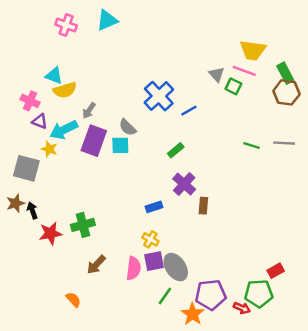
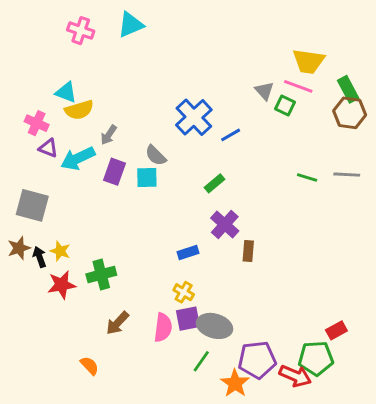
purple rectangle: (94, 141) -> (115, 172), size x0.7
yellow star: (49, 149) -> (60, 251), moved
gray ellipse: (176, 267) -> (214, 326), turned -40
red arrow: (242, 308) -> (295, 376), size x1.5

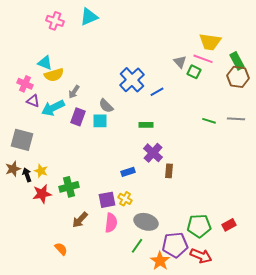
green rectangle: (214, 183) -> (146, 125), turned 40
purple square: (188, 319) -> (107, 200), moved
green pentagon: (316, 358) -> (199, 226), moved

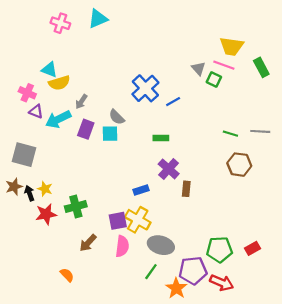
brown hexagon: (238, 77) -> (239, 165), moved
yellow cross: (125, 199) -> (138, 220), size x1.6

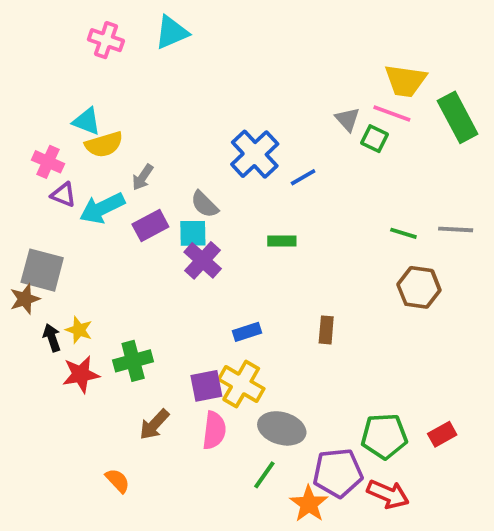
green rectangle: (261, 67) -> (458, 117), size x1.4
purple rectangle: (86, 129) -> (150, 226), turned 42
purple cross: (169, 169) -> (203, 260), moved
brown star: (14, 187) -> (25, 299), moved

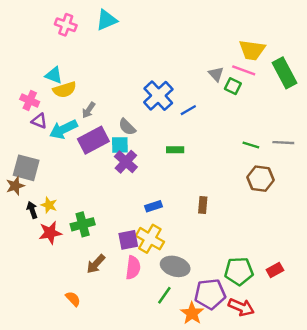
purple rectangle: (150, 226) -> (93, 140), size x1.4

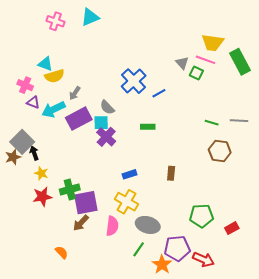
gray square: (26, 168) -> (22, 142), turned 30
black arrow: (32, 210) -> (34, 153), moved
purple square: (128, 240) -> (86, 203), moved, size x1.4
green pentagon: (239, 271) -> (201, 216), moved

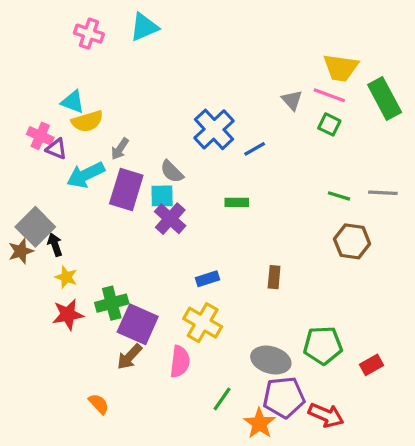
green square: (196, 73) -> (329, 124), moved
purple triangle: (33, 102) -> (56, 149), moved
purple rectangle: (79, 119) -> (126, 189), turned -45
purple square: (86, 203) -> (138, 324), turned 35
gray ellipse: (148, 225) -> (271, 360), moved

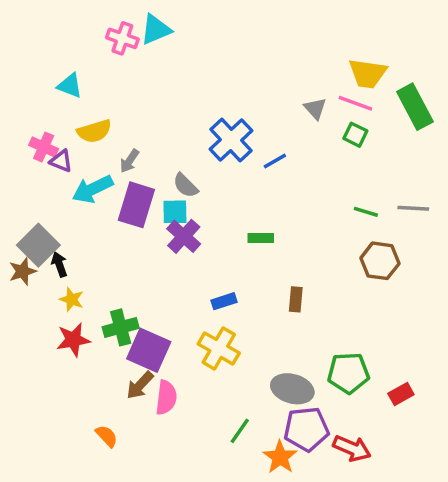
pink cross: (89, 34) -> (122, 38), moved
cyan triangle: (73, 102) -> (70, 86), moved
green rectangle: (237, 202) -> (261, 238), moved
pink semicircle: (180, 362) -> (166, 398), moved

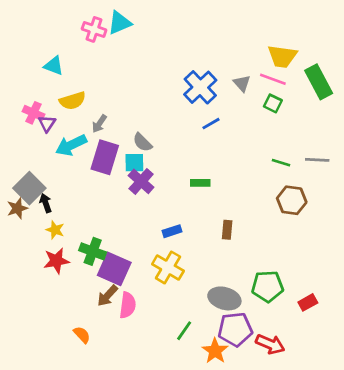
blue cross: (231, 140) -> (200, 87), moved
purple triangle: (61, 161) -> (47, 124), turned 42
green cross: (121, 327) -> (93, 251), turned 35

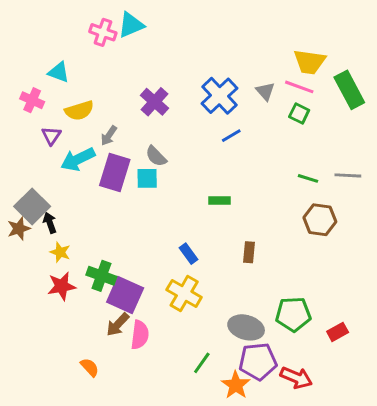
pink cross: (33, 113) -> (32, 100), moved
purple cross: (141, 181) -> (155, 102), moved
blue rectangle: (172, 231) -> (188, 254), turned 72

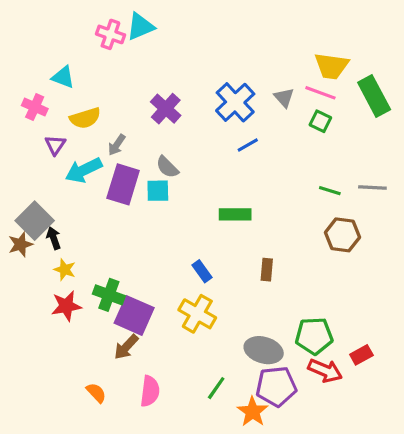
green rectangle: (219, 201) -> (235, 214), size x1.4
pink semicircle: (140, 335) -> (150, 391), moved
red arrow: (296, 378) -> (325, 371), moved

